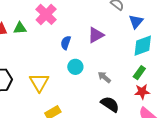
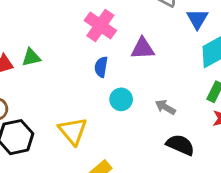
pink cross: (46, 14) -> (100, 25), moved
purple triangle: (96, 35) -> (143, 48), turned 36

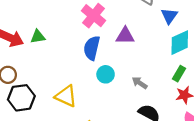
blue semicircle: (101, 67) -> (92, 48), size x1.5
yellow triangle: (73, 131) -> (66, 96), turned -30

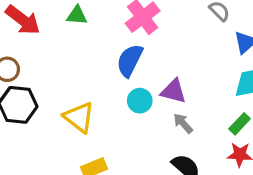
purple triangle: (125, 36) -> (173, 91), moved
green triangle: (38, 37) -> (77, 15), moved

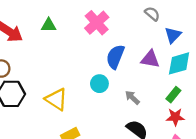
blue semicircle: (130, 60) -> (115, 57), moved
purple triangle: (173, 91) -> (150, 59), moved

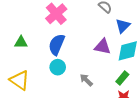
green triangle: (49, 25) -> (21, 42), moved
blue semicircle: (115, 57) -> (57, 45), moved

